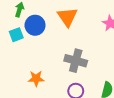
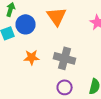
orange star: (36, 78) -> (32, 57), moved

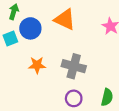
orange triangle: (57, 16) -> (65, 20), turned -30

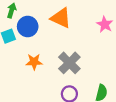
gray cross: (74, 66) -> (69, 63), turned 30

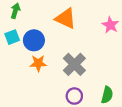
blue circle: (28, 26) -> (34, 40), moved

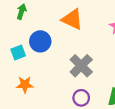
cyan square: (12, 37) -> (18, 52), moved
orange star: (38, 63) -> (25, 85), moved

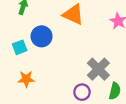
gray cross: (81, 66) -> (98, 69), moved

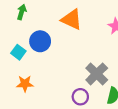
cyan square: (20, 47) -> (18, 52), turned -32

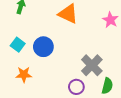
blue circle: (40, 41) -> (43, 47), moved

